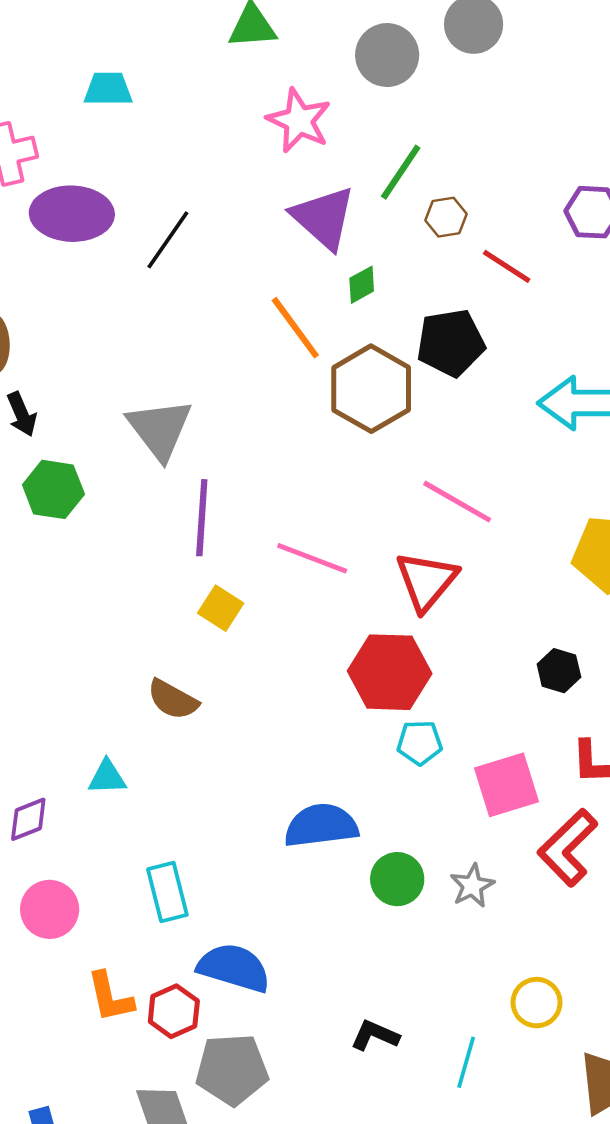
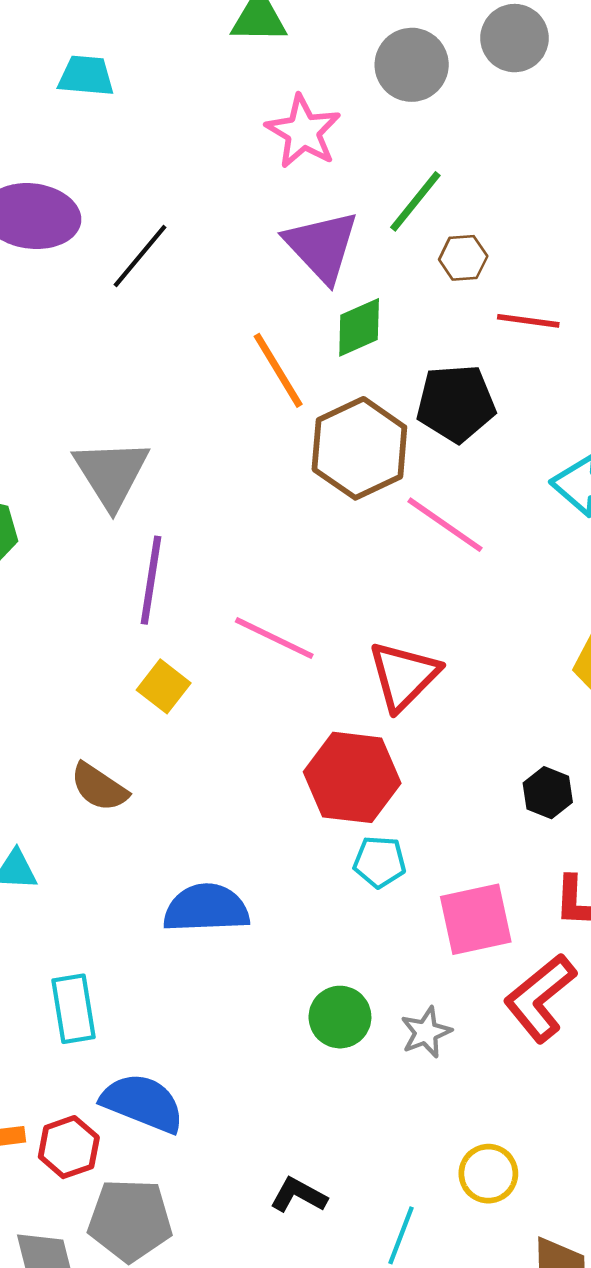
red line: (507, 266) -> (528, 321), turned -30
green diamond: (362, 285) -> (359, 327), size x1.4
pink line: (457, 502) -> (445, 525), moved
blue semicircle: (321, 826) -> (206, 908), moved

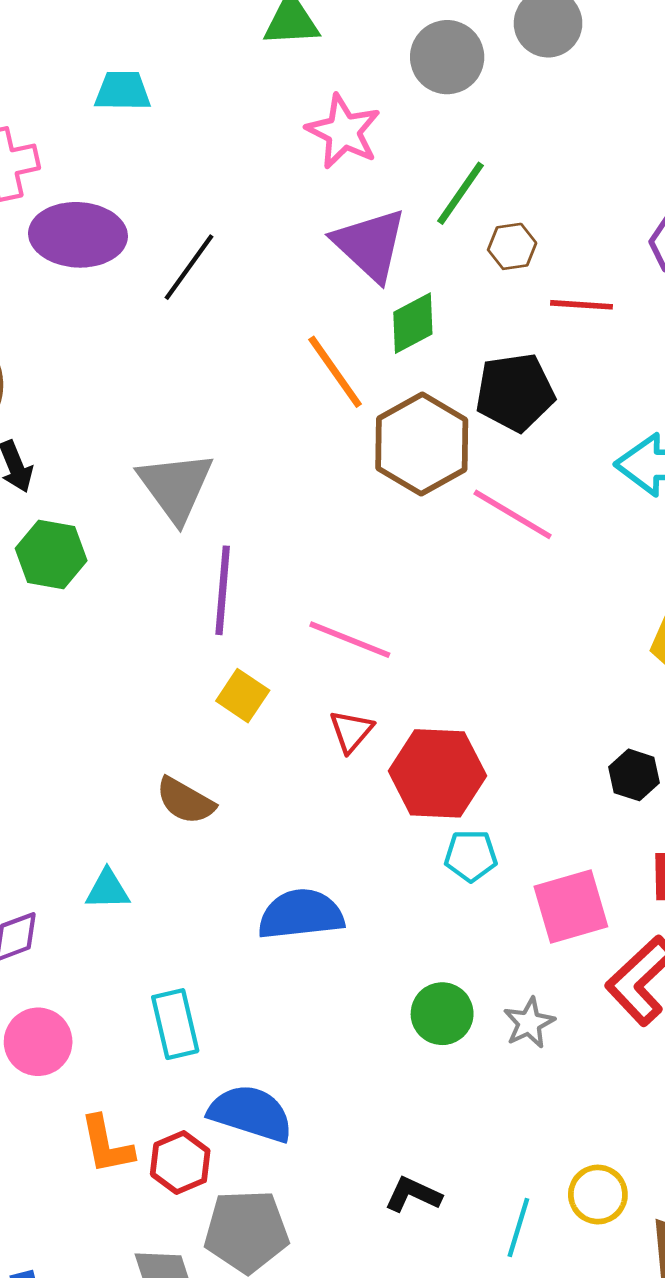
red triangle: (404, 676) -> (351, 731), moved, size x0.6
yellow circle: (488, 1174) -> (598, 1195), moved

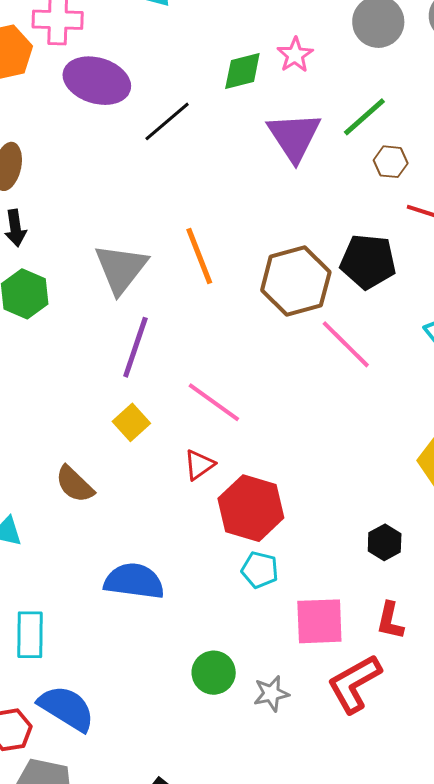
pink star: (343, 131) -> (295, 55), size x0.7
green diamond: (413, 323) -> (242, 71), moved
orange line: (335, 372) -> (199, 256), moved

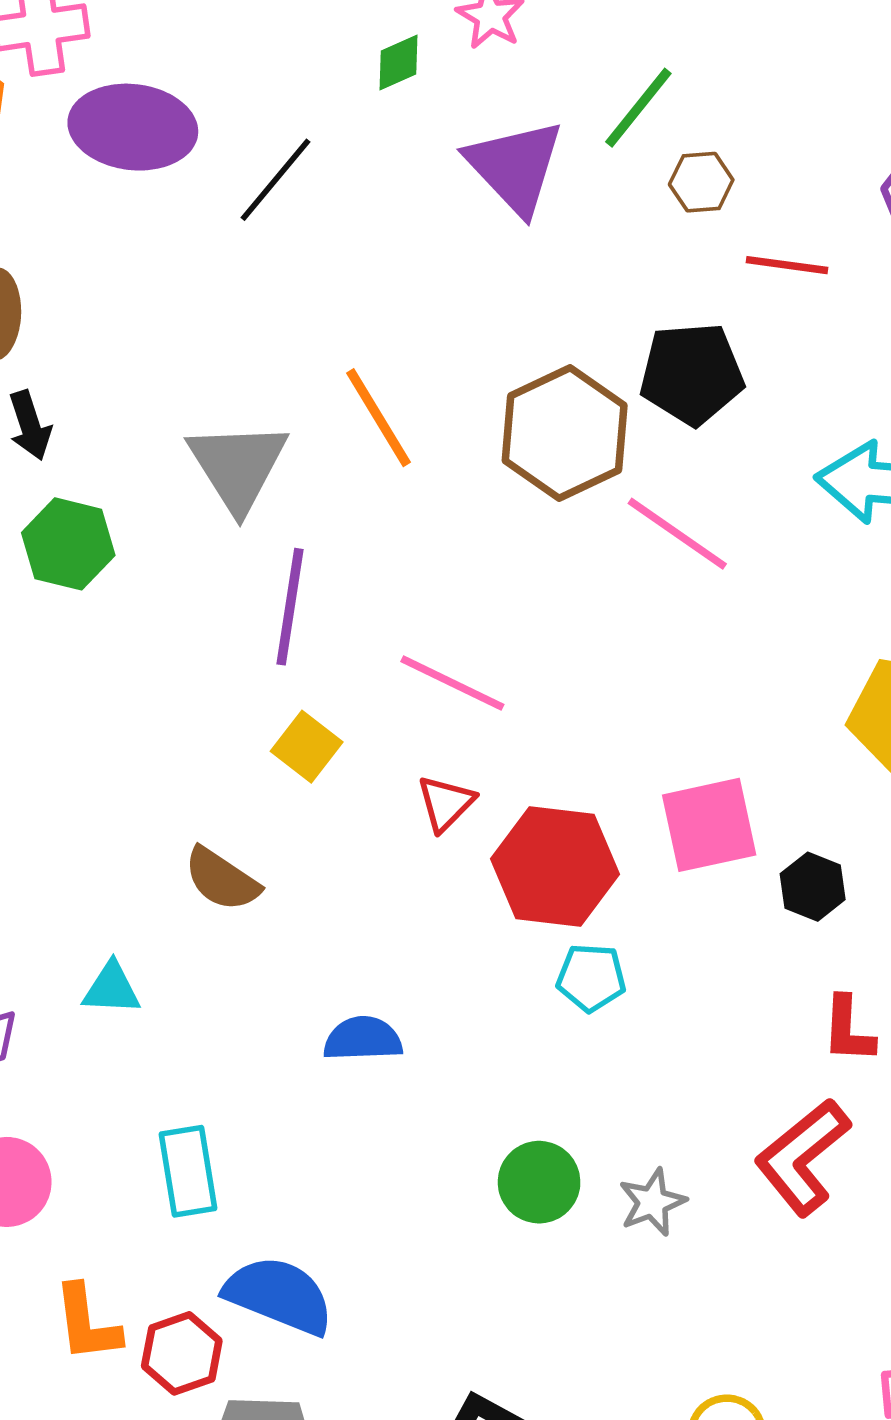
green diamond: (242, 71) -> (398, 62), size x0.7
blue semicircle: (134, 581) -> (363, 1039), size x0.7
pink square: (319, 621) -> (709, 825), moved

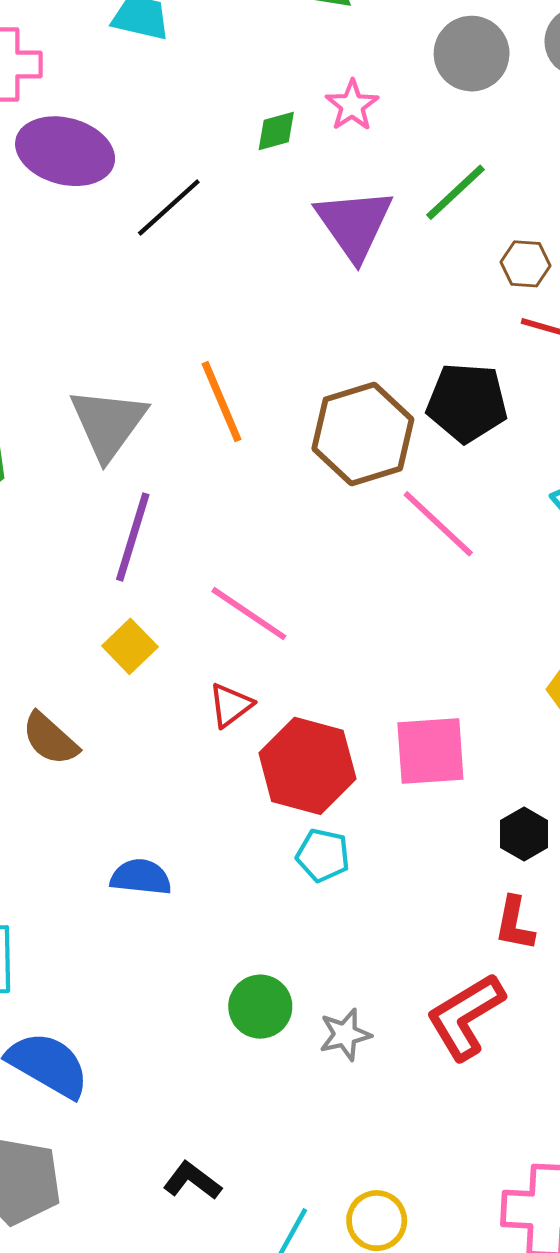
brown hexagon: (701, 182) -> (525, 264), moved
black hexagon: (813, 887) -> (524, 834), moved

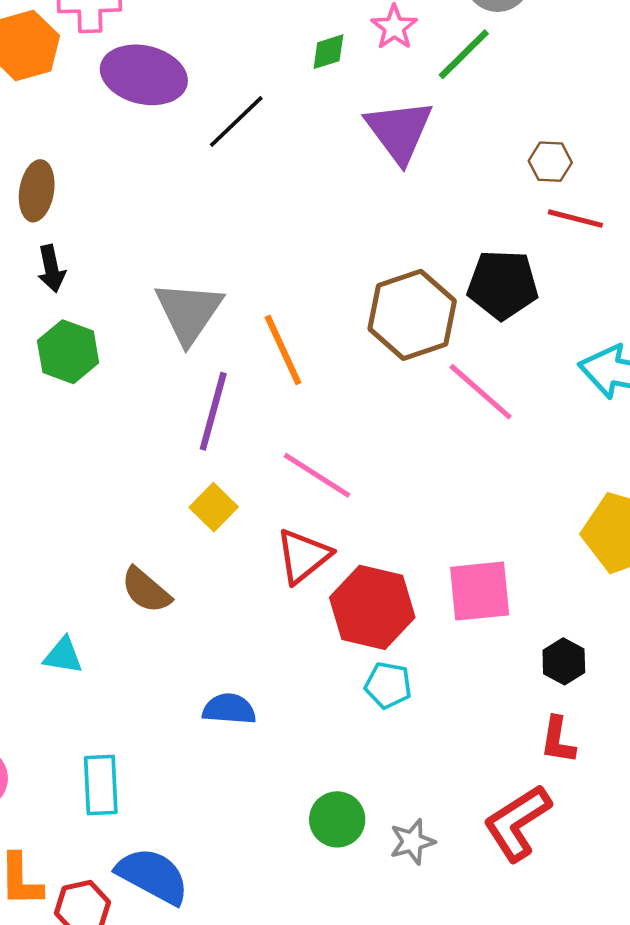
green line: (456, 192) -> (464, 54), moved
orange line: (221, 402) -> (283, 350), moved
red triangle: (231, 705) -> (303, 556), size x1.4

